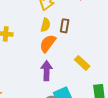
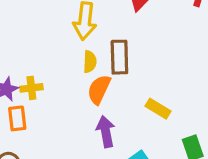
brown rectangle: (65, 26) -> (119, 57), size x1.5

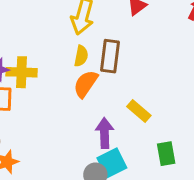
yellow cross: (31, 88) -> (22, 72), size x1.4
purple arrow: (106, 132) -> (105, 133), moved

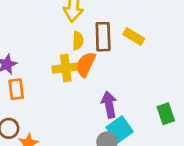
yellow cross: (22, 72) -> (66, 68), moved
yellow rectangle: (139, 111) -> (134, 36), moved

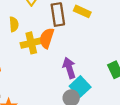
yellow semicircle: (78, 41) -> (14, 24), moved

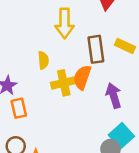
purple arrow: (69, 68) -> (114, 96), moved

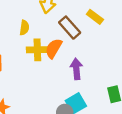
yellow rectangle: (125, 46) -> (95, 17), moved
brown rectangle: (96, 49) -> (70, 28), turned -45

